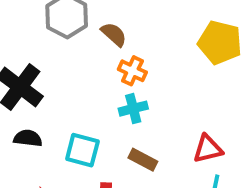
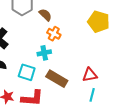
cyan cross: (133, 109) -> (44, 53), moved
brown rectangle: (143, 160) -> (57, 79), size x1.5

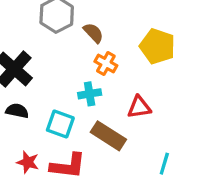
yellow pentagon: (99, 22) -> (157, 46), moved
red triangle: (90, 75) -> (139, 107), moved

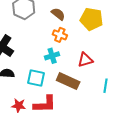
brown semicircle: (93, 33) -> (58, 14), moved
cyan line: (164, 164) -> (105, 86), moved

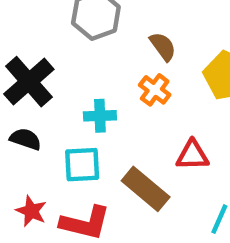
cyan cross: (52, 56) -> (100, 116), moved
cyan square: (36, 78) -> (82, 165), turned -30

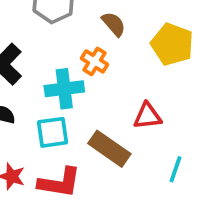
orange cross: (155, 90) -> (94, 61), moved
cyan cross: (100, 116) -> (64, 89), size x1.4

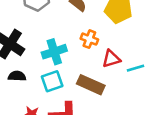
orange cross: (94, 61) -> (89, 39), moved
cyan line: (175, 169) -> (136, 68), moved, turned 66

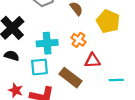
cyan line: (136, 68) -> (116, 80), moved

